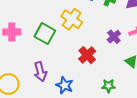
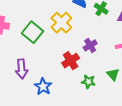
purple cross: (114, 37) -> (90, 45), moved
green star: (108, 86) -> (88, 82), moved

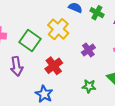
red cross: (71, 61) -> (54, 66), moved
purple arrow: (22, 69) -> (17, 66), moved

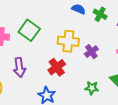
yellow cross: (58, 29) -> (68, 41), moved, turned -35
green square: (30, 40) -> (29, 30), moved

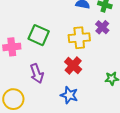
purple cross: (91, 52) -> (102, 27), moved

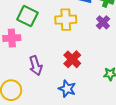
green square: (39, 35) -> (27, 16), moved
yellow cross: (79, 38) -> (66, 20), moved

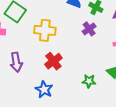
yellow cross: (66, 20) -> (45, 30), moved

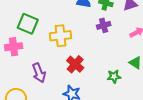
purple cross: (89, 29) -> (104, 25), turned 32

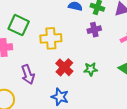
green star: (114, 77) -> (91, 69), moved

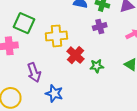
red cross: (64, 67) -> (75, 55), moved
blue star: (60, 97) -> (54, 93), moved

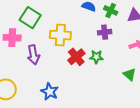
green star: (97, 66) -> (96, 57), moved
purple arrow: (34, 72) -> (33, 55), moved

